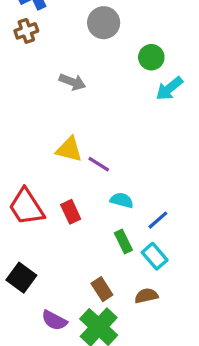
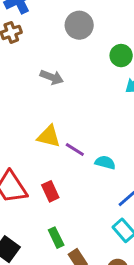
cyan semicircle: (122, 200) -> (105, 162), moved
green rectangle: (123, 241) -> (56, 238), moved

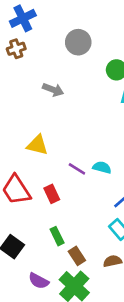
yellow triangle: (49, 136) -> (37, 145), moved
purple line: (75, 149) -> (77, 169), moved

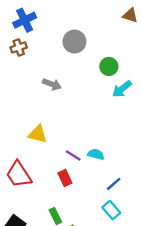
red rectangle: (52, 194) -> (65, 178), moved

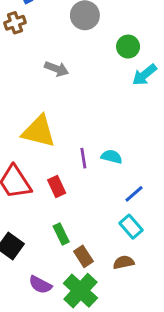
yellow triangle: (38, 134) -> (39, 131), size x1.4
purple line: (73, 155) -> (83, 158), turned 49
red rectangle: (65, 178) -> (57, 186), moved

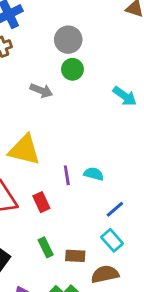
green circle: (128, 47) -> (72, 69), moved
cyan arrow: (144, 75) -> (125, 96), turned -105
brown rectangle: (83, 256) -> (75, 256), moved, turned -54
brown semicircle: (124, 262) -> (105, 274), size x1.4

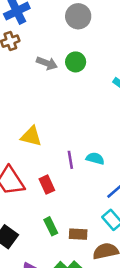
gray circle: (68, 40) -> (78, 16), moved
gray arrow: (41, 91) -> (47, 63), moved
yellow triangle: (24, 150) -> (31, 136), size x0.7

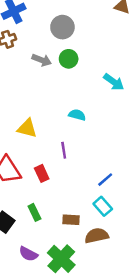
gray circle: (78, 16) -> (62, 27), moved
cyan semicircle: (95, 158) -> (77, 115), moved
green rectangle: (51, 226) -> (34, 212), moved

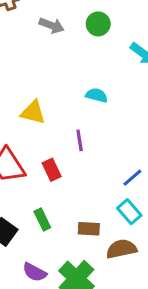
green circle: (69, 59) -> (98, 24), moved

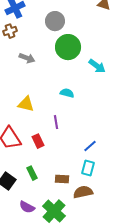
green circle: (98, 24) -> (68, 47), size x1.6
gray arrow: (52, 25) -> (27, 58), moved
cyan rectangle: (129, 212) -> (88, 168), turned 56

